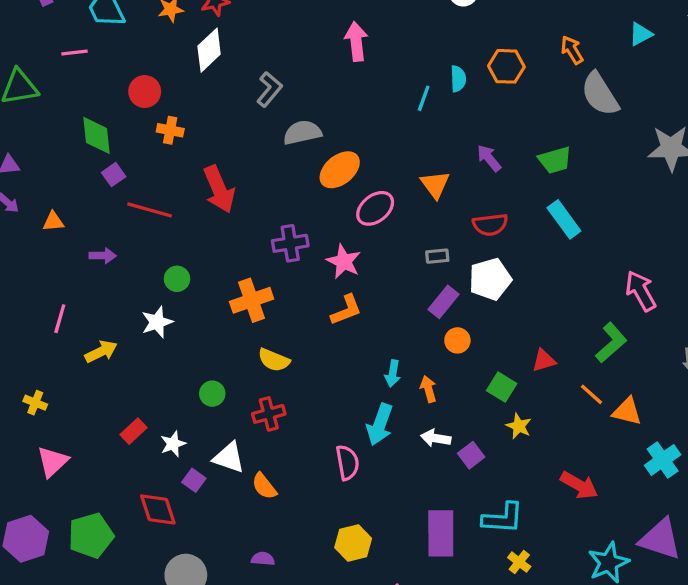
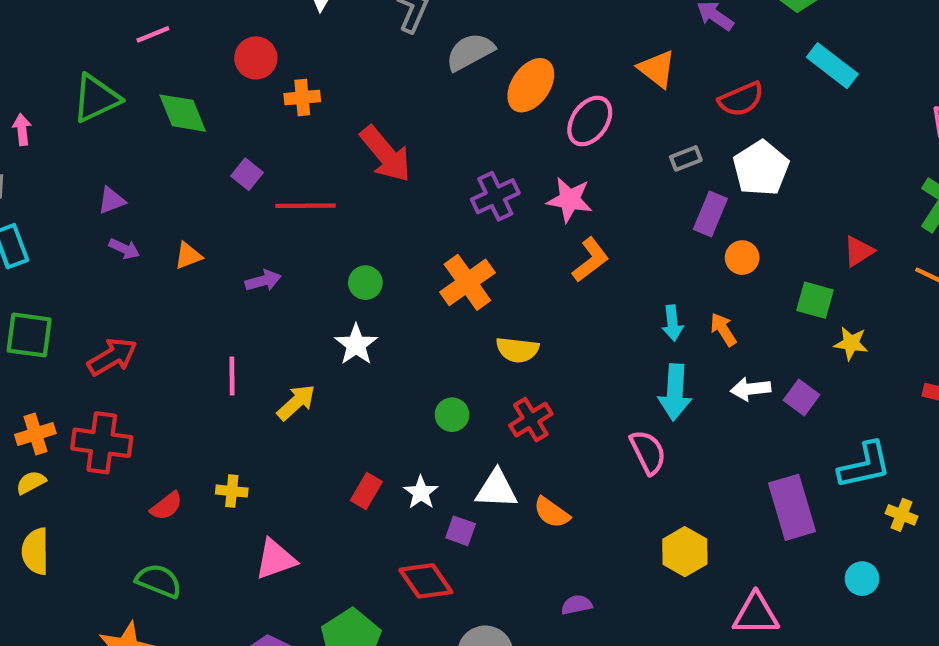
green diamond: (96, 135) -> (183, 113), moved
pink triangle: (53, 462) -> (275, 559), turned 40

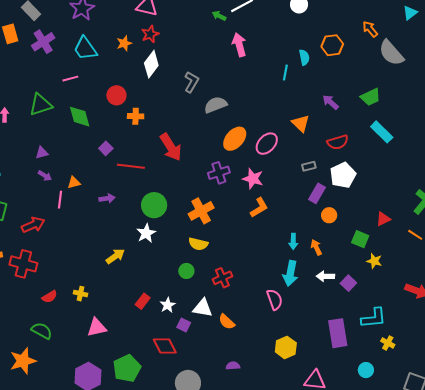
orange ellipse: (531, 85) -> (235, 139), moved
green circle: (365, 283) -> (154, 205), size x1.6
yellow semicircle: (517, 350) -> (198, 244), moved
pink line: (232, 376) -> (60, 200), moved

